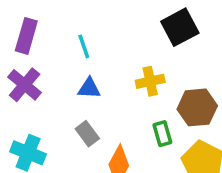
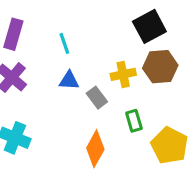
brown hexagon: (197, 107) -> (160, 67), moved
gray rectangle: (87, 134) -> (97, 98), moved

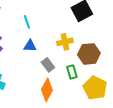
brown hexagon: (160, 67) -> (89, 54), moved
gray rectangle: (97, 98) -> (48, 65), moved

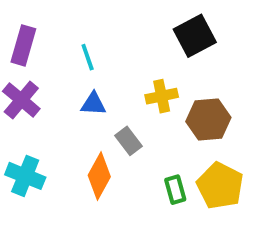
green rectangle: (72, 72) -> (175, 190), moved
orange diamond: (47, 90) -> (99, 176), moved

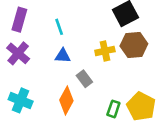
brown hexagon: (208, 119) -> (134, 45), moved
green rectangle: (175, 190) -> (113, 109), turned 35

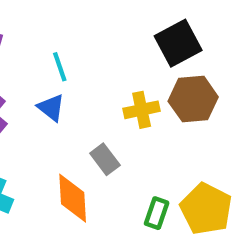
blue triangle: (63, 56) -> (51, 108), moved, turned 35
orange diamond: (66, 100) -> (73, 198), turned -32

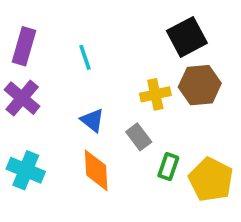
blue triangle: (51, 108) -> (92, 120), moved
gray rectangle: (105, 159) -> (139, 137), moved
green rectangle: (157, 213) -> (168, 167), moved

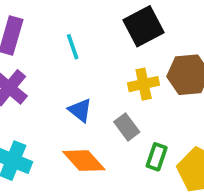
black square: (187, 37) -> (144, 26), moved
orange diamond: (96, 170) -> (84, 161), turned -39

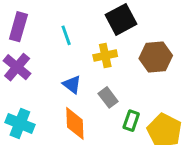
yellow cross: (144, 84) -> (105, 56), moved
orange diamond: (84, 161) -> (75, 123), turned 40

